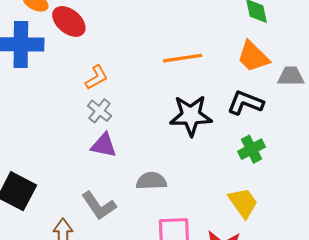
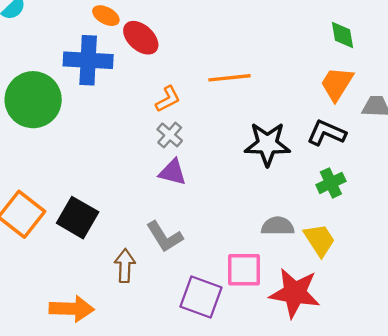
orange trapezoid: (253, 57) -> (337, 84), turned 75
orange line: (183, 58) -> (229, 78), moved
gray semicircle: (151, 181) -> (278, 226), moved

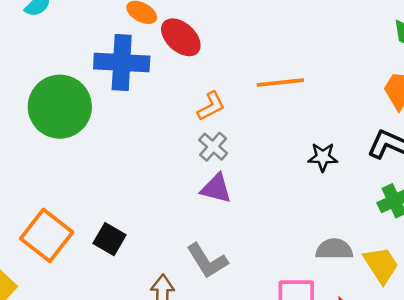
black star: (267, 144) -> (323, 157), size x0.6
black square: (78, 218) -> (109, 239), size x0.7

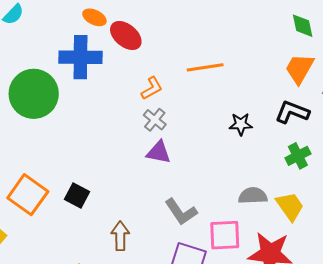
gray L-shape: (207, 261) -> (181, 212), moved

